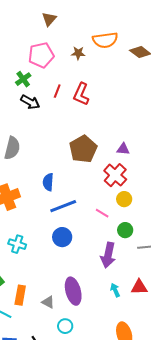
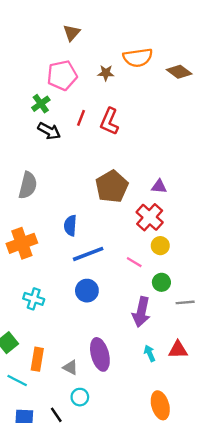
cyan circle: (65, 326) -> (80, 397), moved

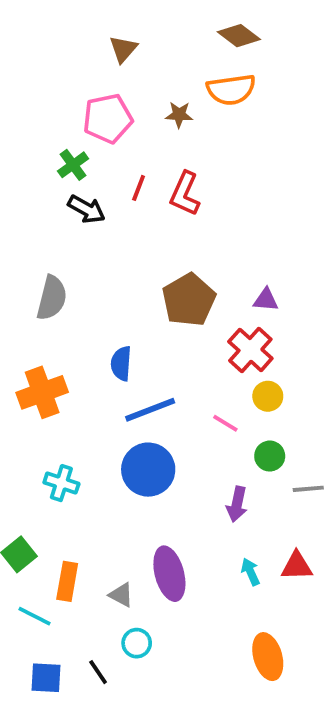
brown diamond: (179, 72) -> (239, 36), moved
blue circle: (87, 291) -> (148, 470), size x1.4
purple arrow: (141, 312) -> (237, 504), size x0.7

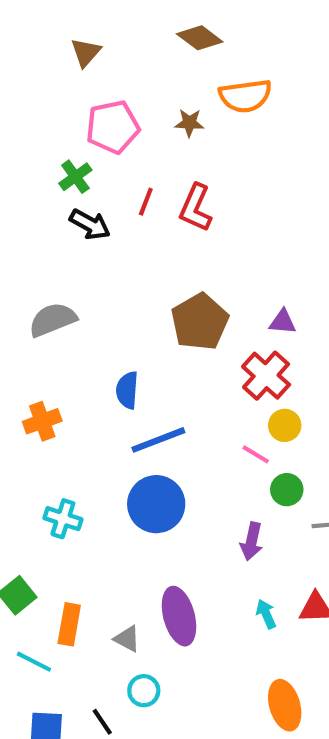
brown diamond: (239, 36) -> (200, 38), moved
brown triangle: (123, 49) -> (86, 52), moved
gray semicircle: (52, 298) -> (53, 320), turned -126
orange cross: (42, 392) -> (42, 421), size x0.7
pink line: (225, 423) -> (256, 454), moved

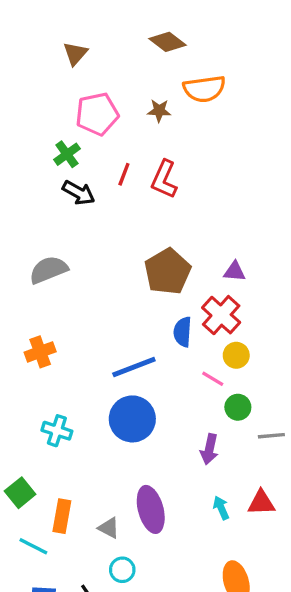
blue semicircle: (127, 390) -> (183, 332), moved

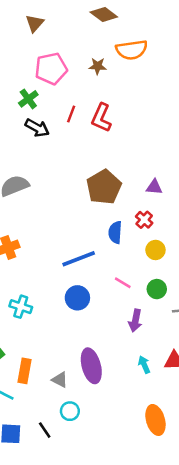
red cross: (221, 315) -> (144, 220), size x0.6
pink line: (213, 379) -> (123, 283), moved
blue circle: (132, 419) -> (77, 298), size x0.7

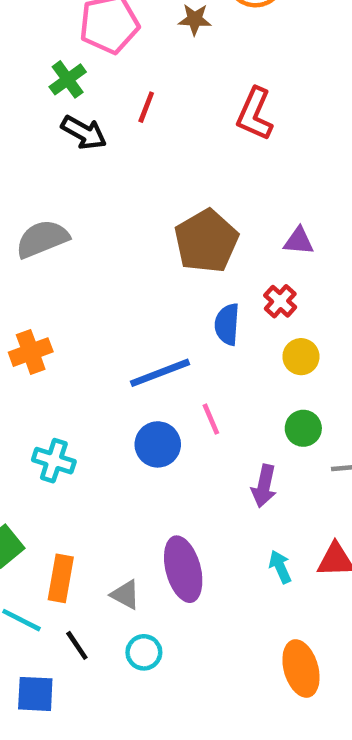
red L-shape: (101, 118) -> (255, 114), moved
pink line: (123, 283) -> (211, 419), moved, turned 36
black line: (45, 430) -> (77, 645), moved

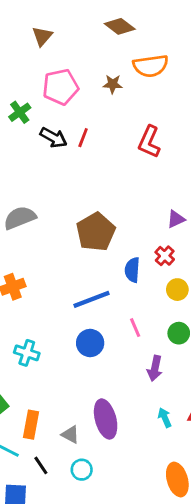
green cross: (68, 79) -> (20, 112), moved
black arrow: (84, 133) -> (54, 138), moved
brown pentagon: (206, 241) -> (96, 232), moved
purple triangle: (299, 241) -> (176, 219), turned -30
pink line: (211, 419) -> (135, 328), moved

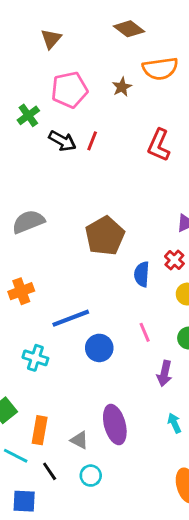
brown star: (113, 84) -> (122, 87), turned -30
blue line: (92, 299) -> (71, 318), moved

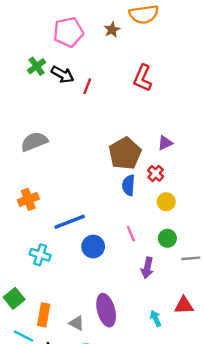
green cross: (28, 115) -> (37, 66), moved
red line: (92, 141) -> (87, 86), moved
brown pentagon: (105, 236) -> (125, 153), moved
cyan arrow: (174, 423) -> (156, 318), moved

